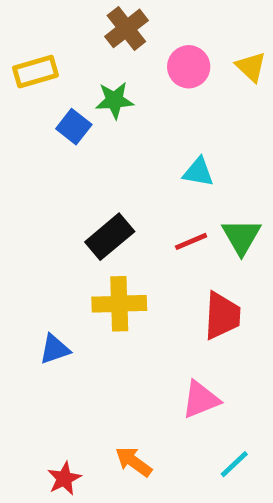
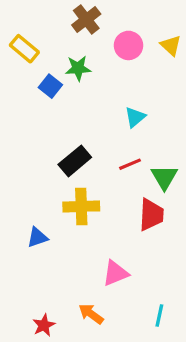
yellow rectangle: (35, 72) -> (24, 49), turned 56
cyan triangle: (198, 172) -> (135, 117), turned -50
green triangle: (241, 237) -> (164, 177), moved
pink triangle: (201, 399) -> (115, 273), moved
cyan line: (234, 464) -> (159, 315), turned -35

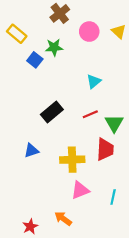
yellow cross: (81, 206) -> (72, 160), moved
blue triangle: (37, 237) -> (31, 151), moved
cyan line: (159, 315) -> (113, 197), moved

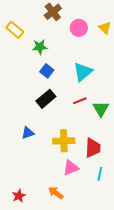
green star: (54, 47) -> (40, 47), moved
blue square: (35, 60) -> (47, 71), moved
cyan triangle: (94, 81) -> (83, 72), size x1.5
red trapezoid: (105, 149) -> (93, 148), moved
red star: (30, 226) -> (19, 196), moved

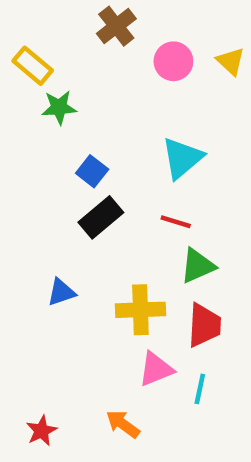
green star: (40, 47) -> (59, 107), moved
blue square: (47, 71) -> (92, 171), moved
red line: (80, 101) -> (176, 222), turned 40
green triangle: (101, 109) -> (198, 266), moved, turned 36
cyan line: (100, 174) -> (200, 389), moved

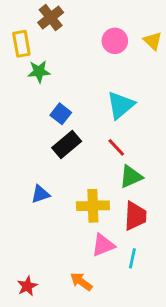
brown cross: (116, 26) -> (51, 18), moved
yellow rectangle: (33, 66) -> (21, 44), turned 40
red line: (176, 222) -> (116, 147), turned 30

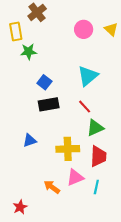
black rectangle: (67, 144) -> (49, 104), turned 30
orange arrow: (81, 282) -> (52, 187), moved

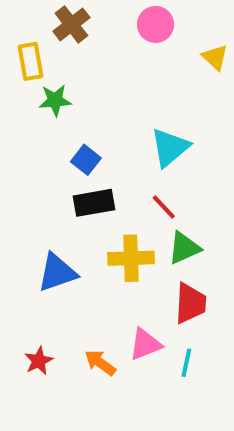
pink circle: (84, 29) -> (156, 24), moved
blue triangle: (30, 140) -> (57, 273), size x1.5
yellow cross: (68, 149) -> (131, 258), moved
red star: (20, 207) -> (39, 361), moved

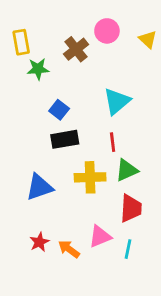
brown cross: (71, 24) -> (76, 49), moved
pink circle: (156, 24) -> (107, 31), moved
red line: (164, 207) -> (113, 142), turned 36
red star: (39, 361) -> (39, 242), moved

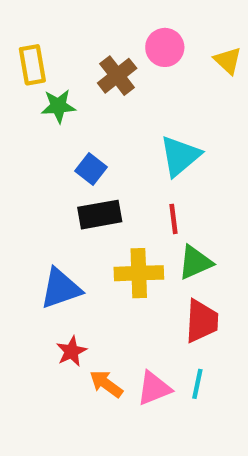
pink triangle: (100, 236) -> (154, 388), moved
red star: (39, 242) -> (71, 351), moved

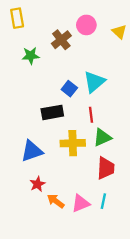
yellow rectangle: (32, 65) -> (17, 18), moved
blue square: (91, 169) -> (69, 89), moved

